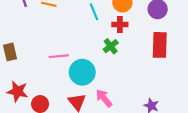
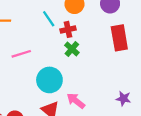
red cross: (120, 25) -> (68, 29), moved
pink line: (59, 56) -> (21, 54), moved

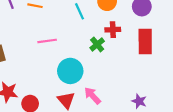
red cross: (68, 29) -> (113, 30), moved

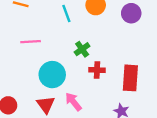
red cross: (113, 30) -> (97, 70), moved
red rectangle: (145, 41) -> (130, 78), moved

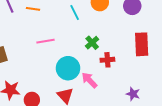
red rectangle: (130, 78) -> (142, 44), moved
pink arrow: (73, 102) -> (89, 80), moved

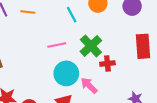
pink line: (46, 41) -> (57, 45), moved
green cross: (92, 43) -> (91, 46), size x1.5

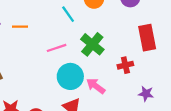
orange line: (28, 12) -> (20, 27), moved
red cross: (107, 63) -> (125, 65), moved

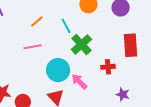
cyan line: (68, 14) -> (66, 26), moved
orange line: (20, 27) -> (37, 22), moved, turned -48
pink line: (57, 48) -> (32, 47), moved

